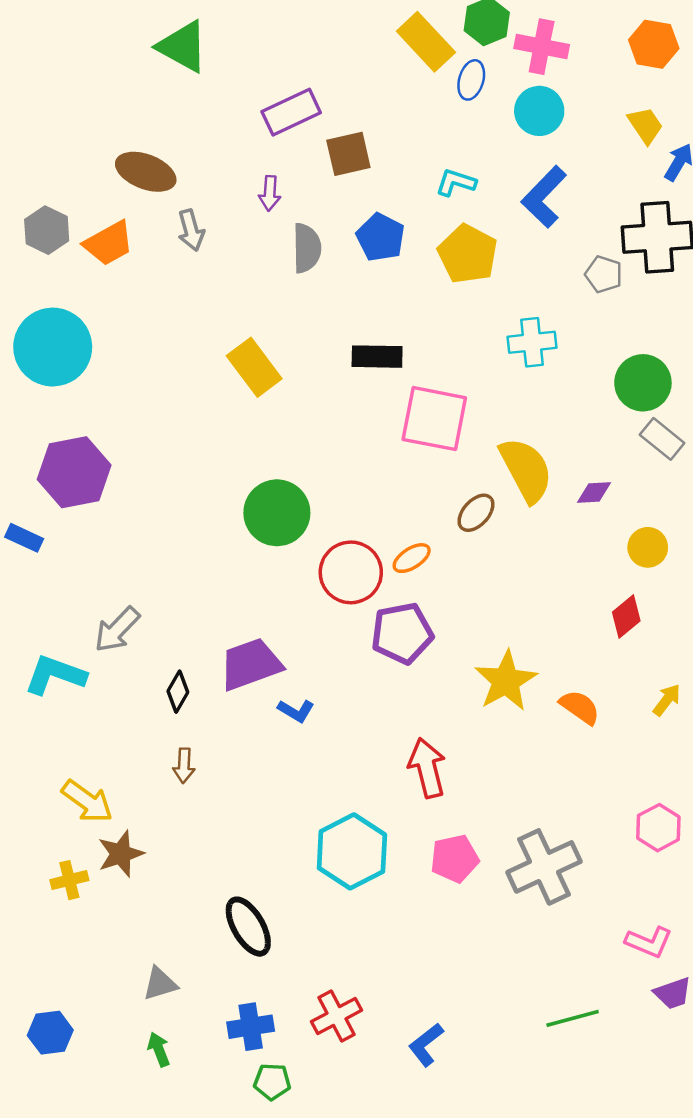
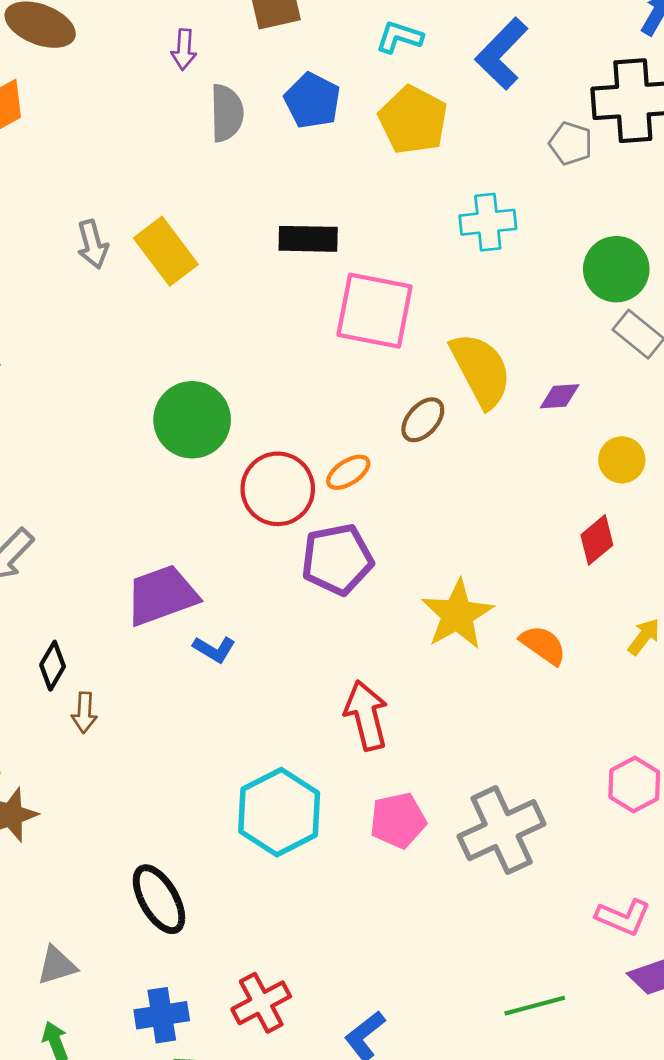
gray arrow: (191, 230) -> (93, 244), moved
black diamond: (178, 692) -> (53, 666), moved

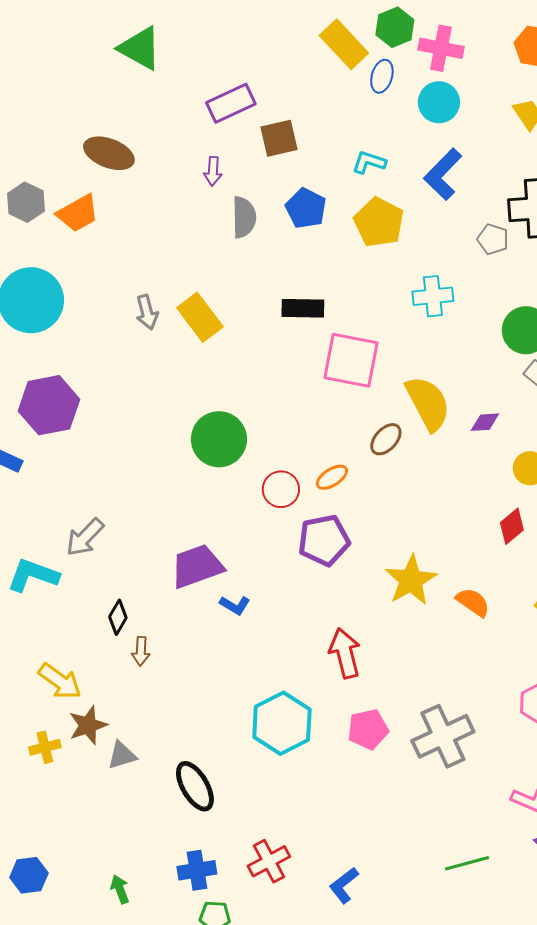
red circle: (278, 489) -> (281, 489), size x0.7
gray triangle: (57, 965) -> (122, 755), moved

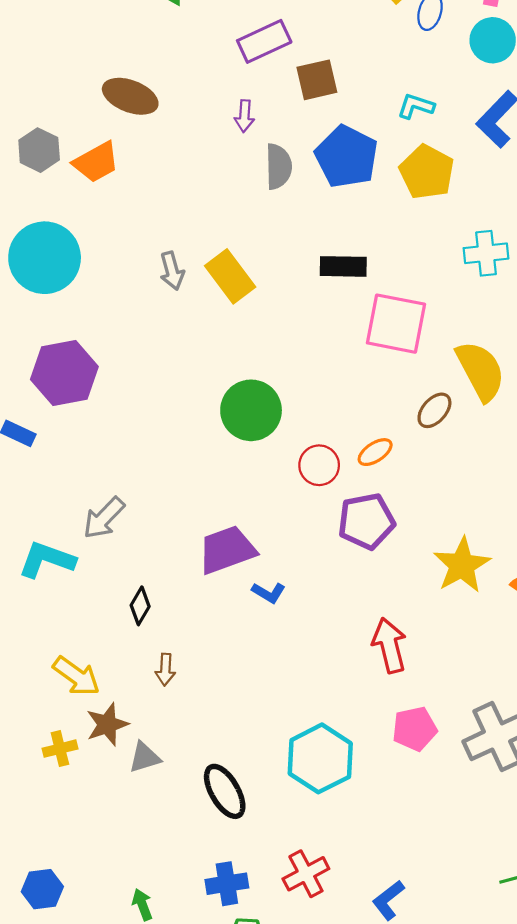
blue pentagon: (306, 208) -> (347, 157), size x1.4
brown arrow: (141, 651) -> (165, 670), moved
cyan hexagon: (282, 723) -> (320, 758), moved

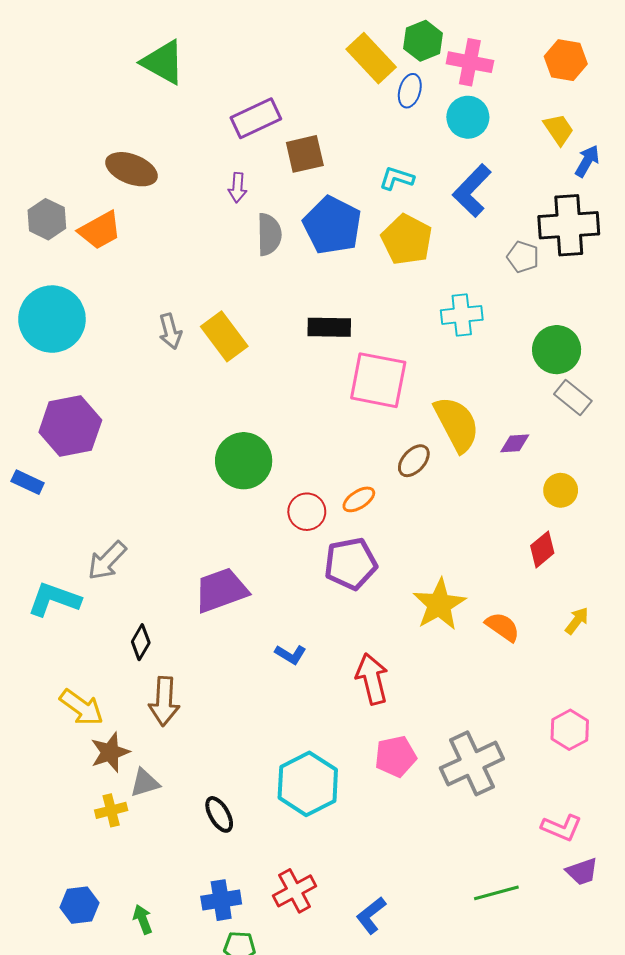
blue L-shape: (269, 593) -> (291, 654), moved
brown arrow: (165, 670) -> (164, 701), size x1.6
yellow cross: (60, 749) -> (111, 810), moved
black ellipse: (225, 791) -> (219, 814), size x0.7
blue hexagon: (42, 889) -> (80, 905), moved

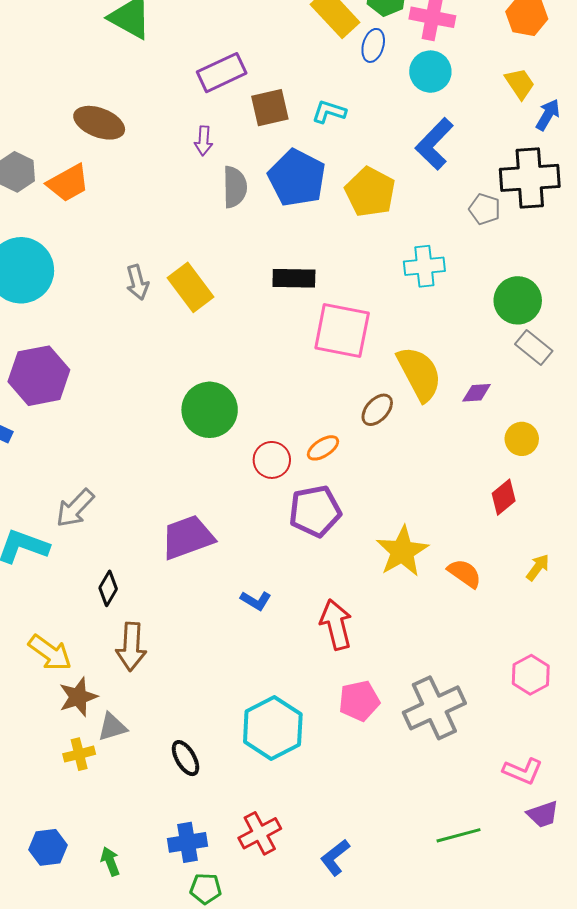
cyan L-shape: (397, 178) -> (329, 112), moved

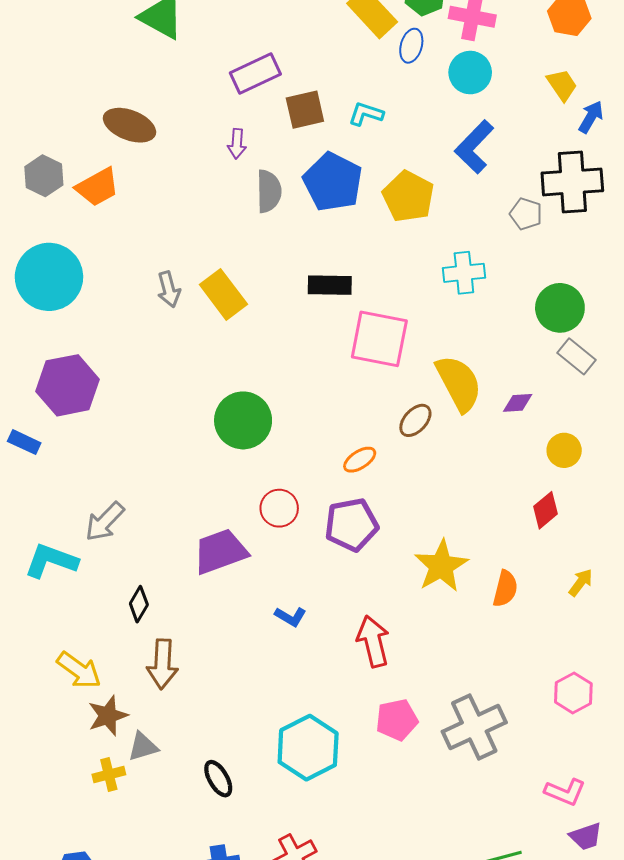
red circle: (272, 460) -> (279, 508), moved
orange semicircle: (465, 573) -> (505, 589), turned 69

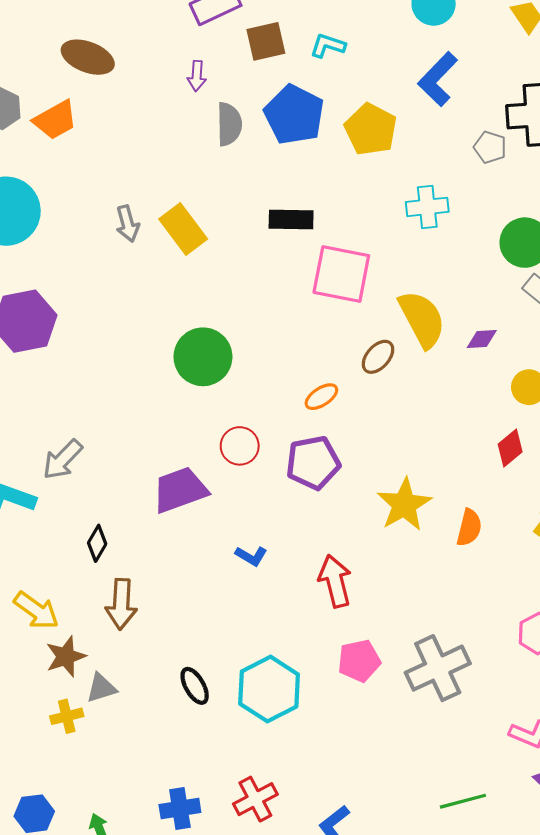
black ellipse: (218, 779) -> (195, 686), moved

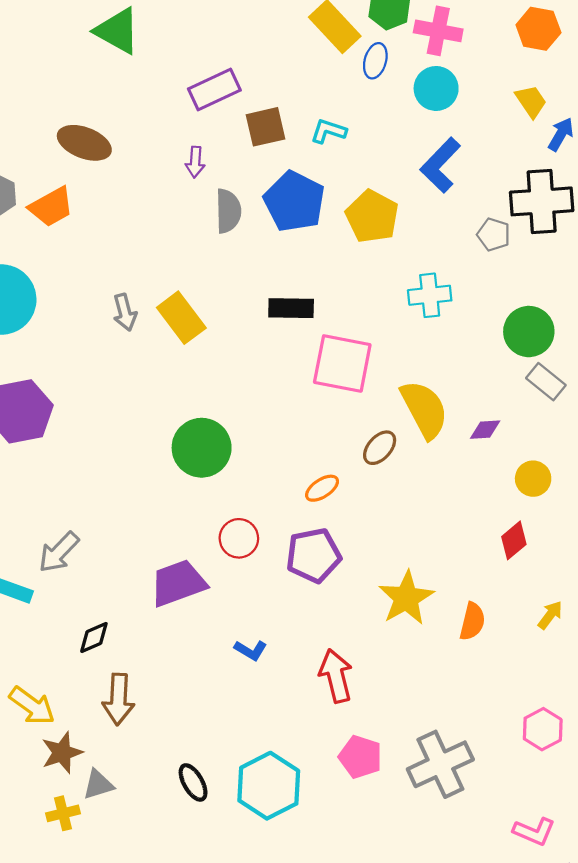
black diamond: (97, 543) -> (94, 637), turned 36
pink pentagon: (359, 661) -> (360, 757), turned 30

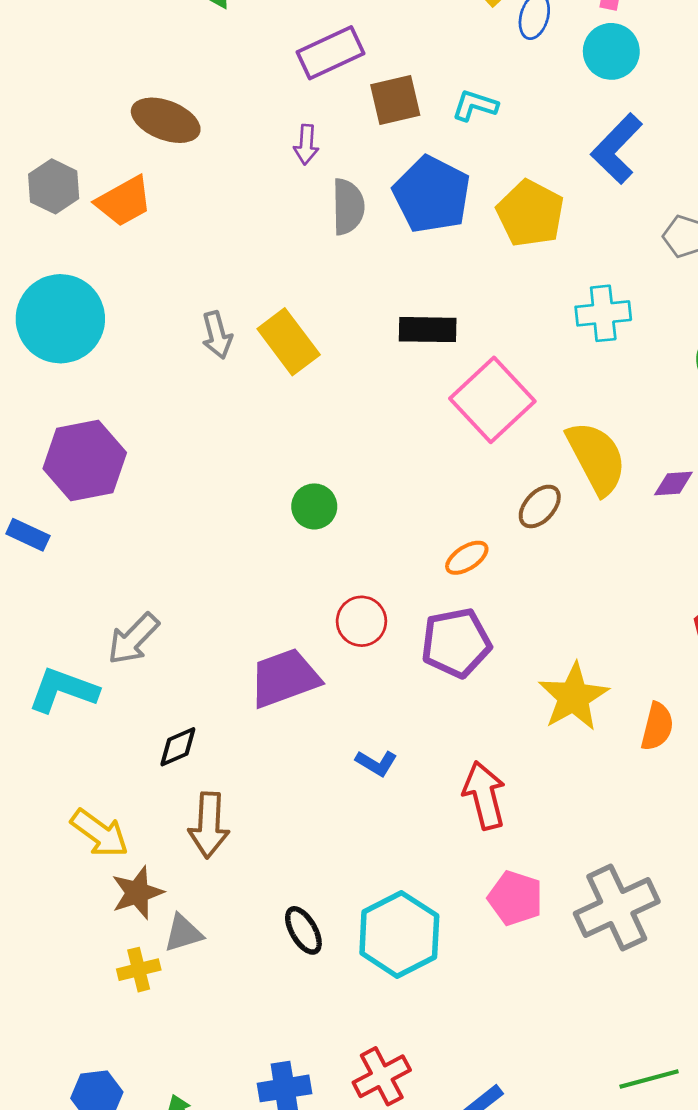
pink square: (342, 363) -> (492, 400), turned 36
green circle: (202, 448) -> (314, 506), size x0.6

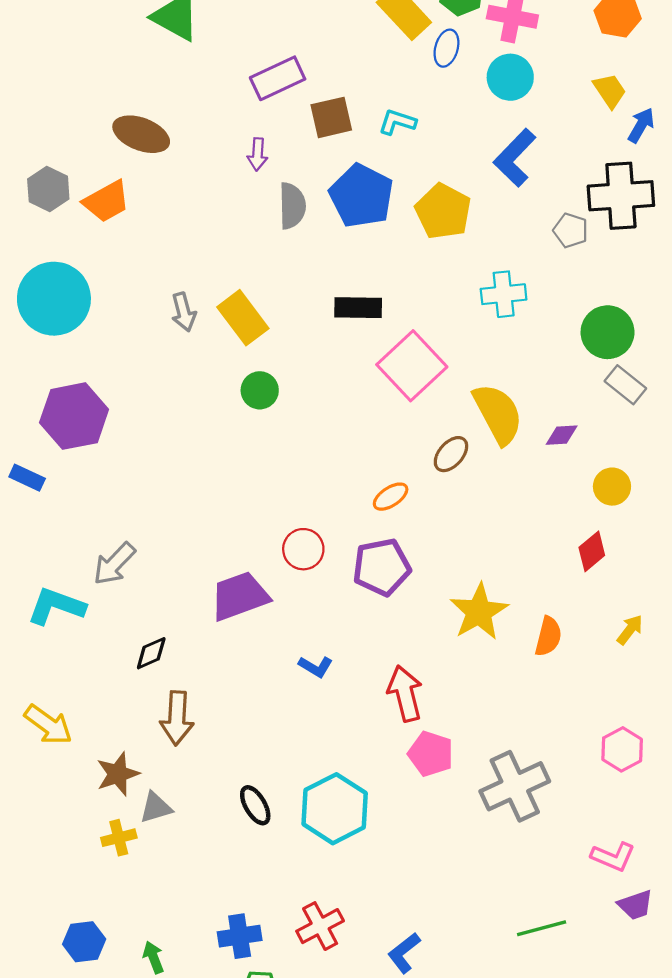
green circle: (314, 506) -> (260, 390), moved
yellow arrow: (100, 833) -> (48, 725), moved
pink pentagon: (515, 898) -> (431, 754), moved

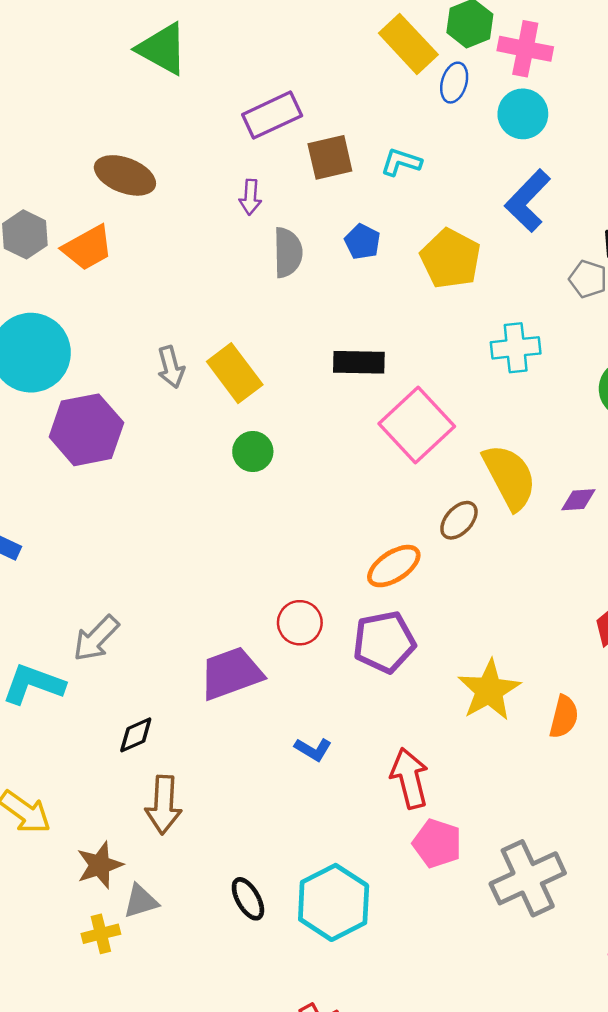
blue pentagon: (361, 196) -> (363, 242), size x0.5
purple hexagon: (74, 416) -> (86, 430), moved
orange ellipse: (391, 497) -> (394, 566), size x1.4

